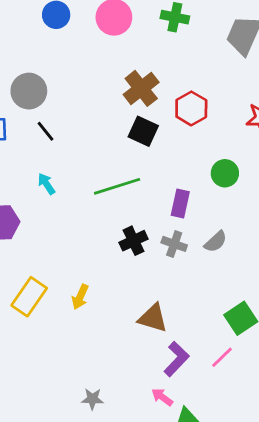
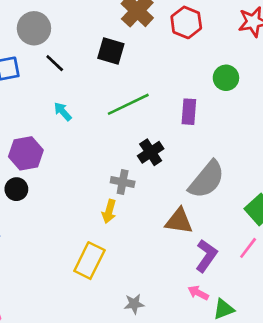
black square: (143, 131) -> (111, 51), moved
gray semicircle: (216, 242) -> (207, 180), moved, size x1.8
gray cross: (174, 244) -> (123, 182), moved
yellow rectangle: (29, 297) -> (89, 261), moved

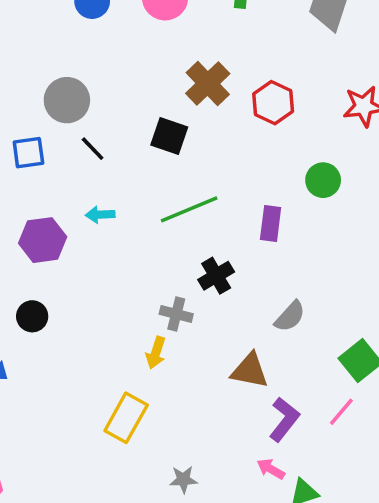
cyan arrow: (63, 112) -> (100, 215), turned -54
purple hexagon: (26, 153) -> (43, 240), moved
gray semicircle: (207, 180) -> (290, 316), size x0.6

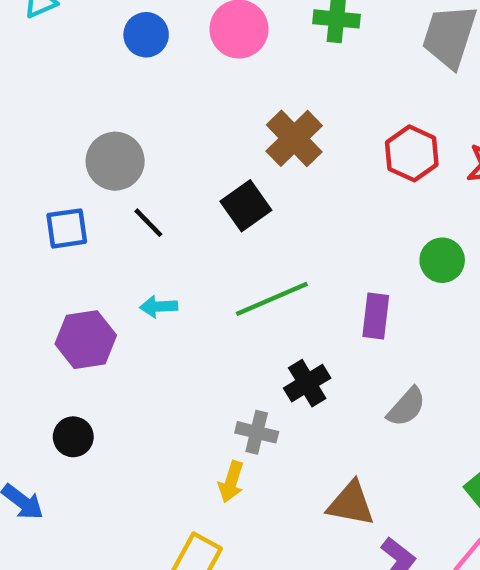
red hexagon: (273, 103) -> (412, 153), moved
black square: (169, 136) -> (246, 206), turned 36
gray semicircle: (290, 316) -> (406, 407), moved

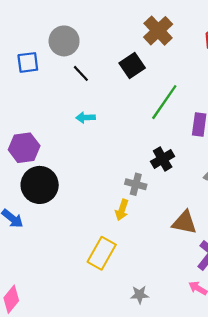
blue square: (67, 228) -> (28, 62), moved
green line: (272, 299) -> (164, 102), moved, turned -33
purple hexagon: (86, 340) -> (24, 148), moved
black circle: (73, 437) -> (40, 185), size x1.8

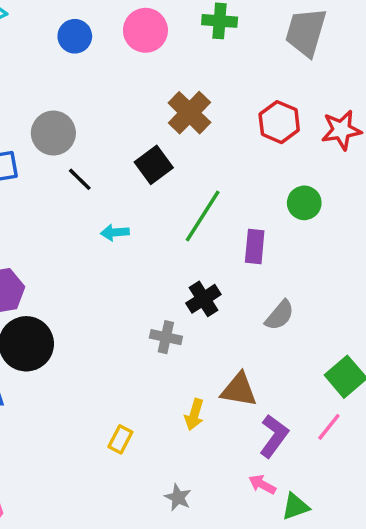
cyan arrow: (85, 118) -> (115, 232), moved
yellow arrow: (122, 210) -> (194, 414), moved
yellow rectangle: (102, 253) -> (120, 439), size x0.6
gray star: (140, 295) -> (178, 497), turned 30

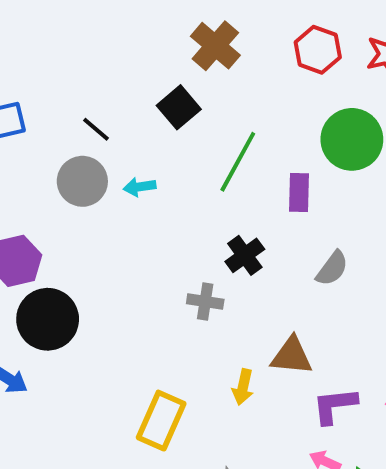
gray circle: (53, 133) -> (82, 181), moved
green circle: (304, 203) -> (352, 139), size x1.6
purple L-shape: (274, 436) -> (335, 406), turned -129
yellow rectangle: (120, 439) -> (161, 421), size x1.8

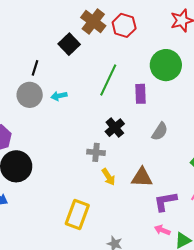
red hexagon: (318, 50) -> (124, 25), moved
black square: (179, 107) -> (69, 44), moved
black line: (96, 129) -> (35, 68), turned 70
yellow arrow: (243, 387) -> (108, 177), moved, turned -42

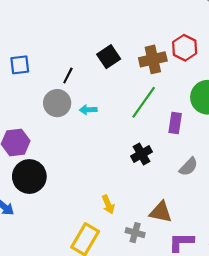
brown cross: (93, 22) -> (153, 59), moved, turned 30
red hexagon: (124, 25) -> (185, 48), moved
gray cross: (96, 152) -> (135, 233), moved
yellow arrow: (108, 177) -> (108, 205), moved

